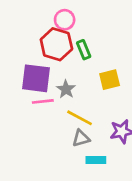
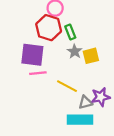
gray star: (66, 89) -> (75, 51), moved
gray triangle: (81, 138) -> (85, 102), moved
cyan rectangle: (96, 160) -> (80, 120), size x1.6

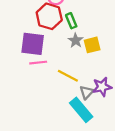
gray triangle: (85, 102) -> (87, 92), turned -32
cyan rectangle: (80, 120) -> (81, 110), turned 50

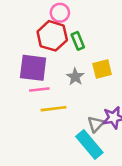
gray star: (76, 41) -> (75, 77), moved
yellow line: (68, 76) -> (53, 109), moved, turned -35

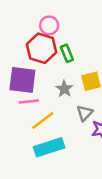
yellow line: (53, 109) -> (43, 121), turned -30
gray triangle: (96, 124) -> (85, 113), moved
cyan rectangle: (89, 145) -> (49, 147), moved, turned -68

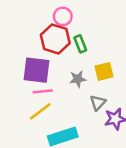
gray star: (64, 89) -> (78, 79), turned 30
yellow line: (43, 121) -> (40, 111), moved

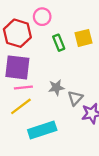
red hexagon: (55, 39) -> (17, 33), moved
yellow square: (104, 71) -> (84, 38), moved
gray star: (78, 79) -> (56, 88), moved

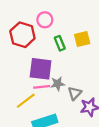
purple square: (17, 67) -> (41, 69), moved
pink line: (23, 88) -> (42, 87), moved

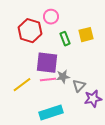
yellow line: (26, 101) -> (22, 85), moved

